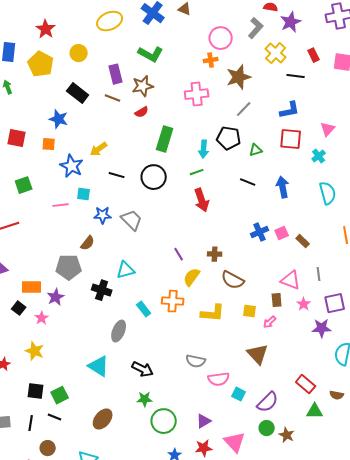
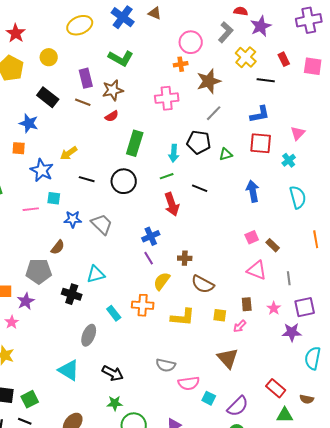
black line: (248, 182) -> (200, 188), moved
blue cross: (260, 232) -> (151, 236), moved
pink triangle: (291, 280) -> (257, 270), moved

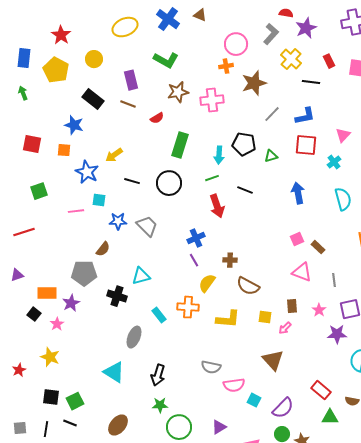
brown star: (113, 90) -> (178, 92), moved
gray line: (214, 113) -> (272, 114), moved
black arrow: (113, 373) -> (158, 375), turned 80

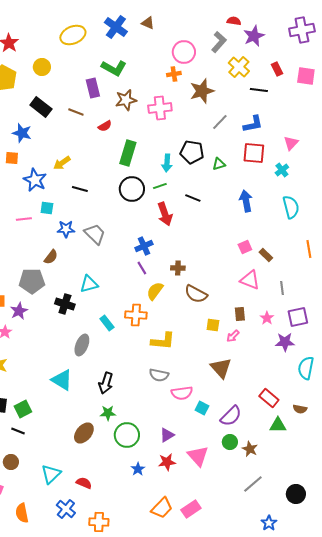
purple rectangle: (131, 80) -> (93, 88), moved
black circle: (169, 183) -> (132, 189), moved
yellow L-shape: (228, 319) -> (163, 341), moved
brown ellipse: (118, 425) -> (84, 433), moved

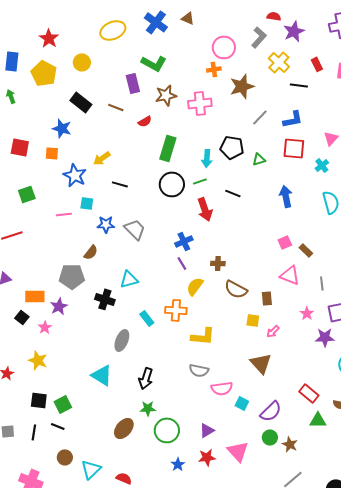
brown rectangle: (240, 314) -> (267, 298), moved
brown circle: (11, 462) -> (65, 457), moved

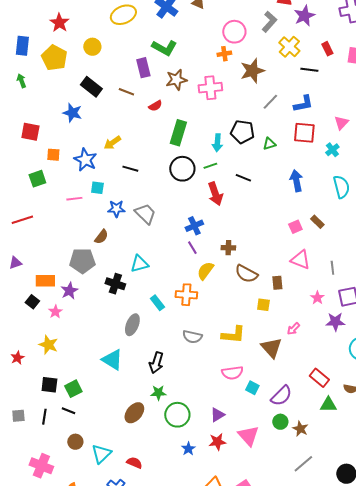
orange square: (52, 153) -> (53, 155), moved
brown rectangle: (306, 250) -> (317, 222), moved
pink arrow: (273, 331) -> (293, 329), moved
yellow L-shape: (203, 336) -> (233, 335), moved
gray semicircle: (199, 370) -> (192, 337), moved

